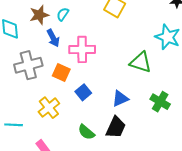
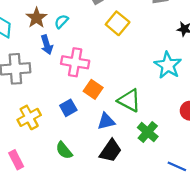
brown star: (39, 15) -> (36, 18), turned -30
green triangle: (141, 62) -> (129, 100), moved
orange square: (61, 72) -> (93, 89), moved
black trapezoid: (116, 127) -> (111, 151), moved

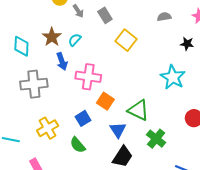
blue triangle: (106, 121) -> (118, 130), turned -48
green semicircle: (64, 150) -> (78, 145), moved

